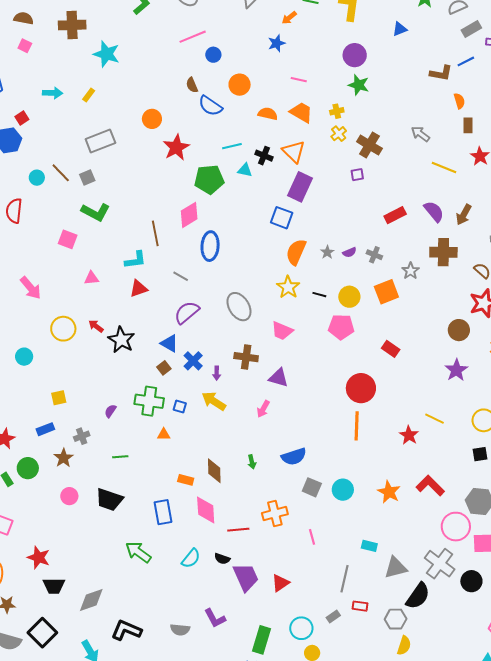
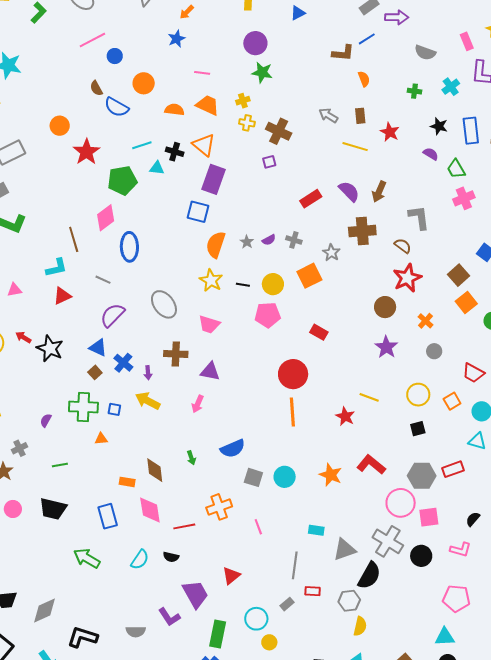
brown rectangle: (468, 125) -> (360, 116), moved
yellow cross: (339, 134) -> (247, 123), turned -35
purple trapezoid: (246, 577) -> (195, 594), moved

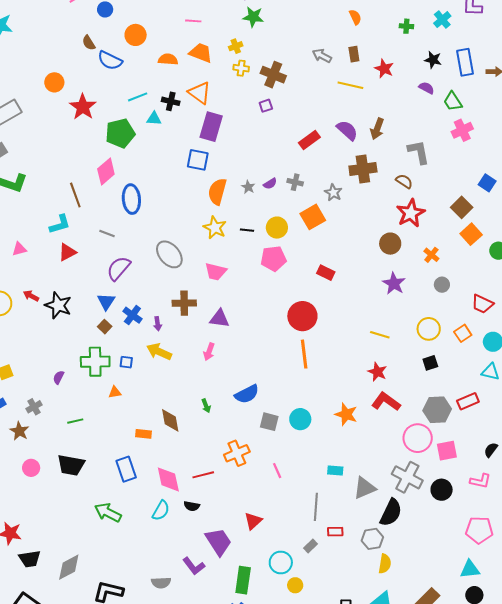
blue triangle: (98, 348) -> (106, 302), turned 42
red star: (345, 416) -> (377, 372), moved
pink diamond: (150, 510) -> (168, 479), moved

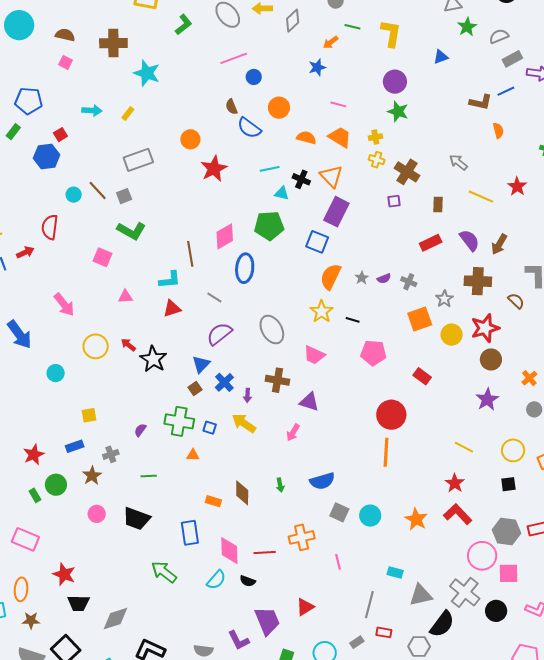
brown rectangle: (354, 54) -> (438, 205), moved
green pentagon: (120, 133) -> (269, 226), moved
red star: (411, 213) -> (485, 328), moved
yellow circle: (277, 228) -> (452, 335), moved

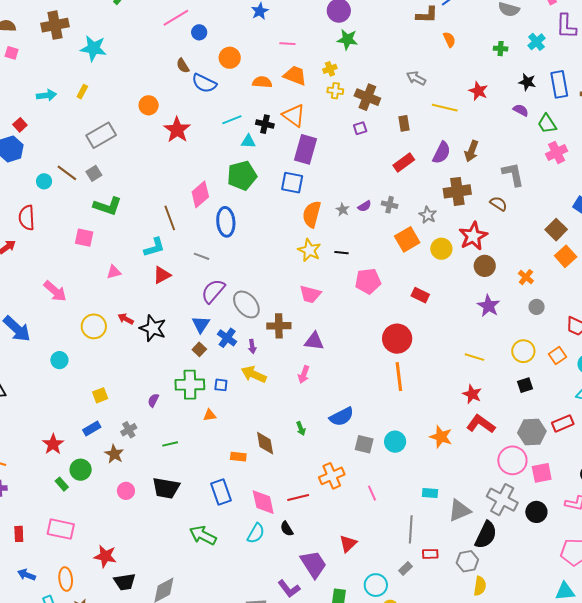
purple semicircle: (470, 240) -> (442, 153), turned 75
gray ellipse: (272, 330) -> (246, 304), moved
black semicircle: (248, 581) -> (287, 529), turned 49

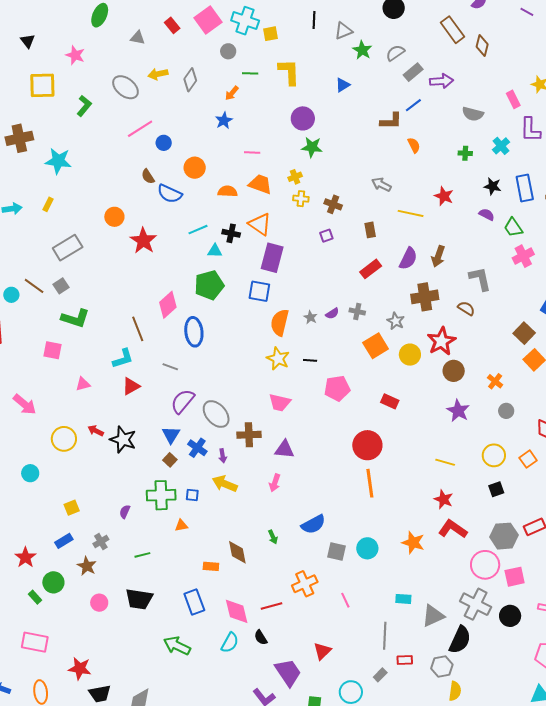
brown cross: (367, 97) -> (333, 204), size x0.7

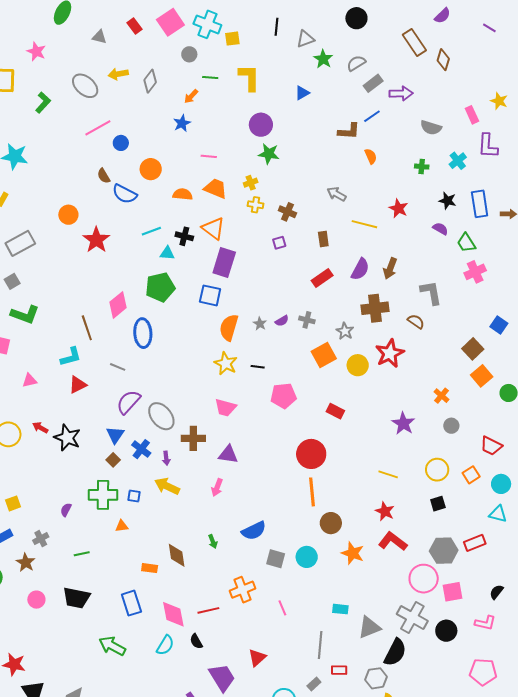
brown circle: (454, 371) -> (331, 523), moved

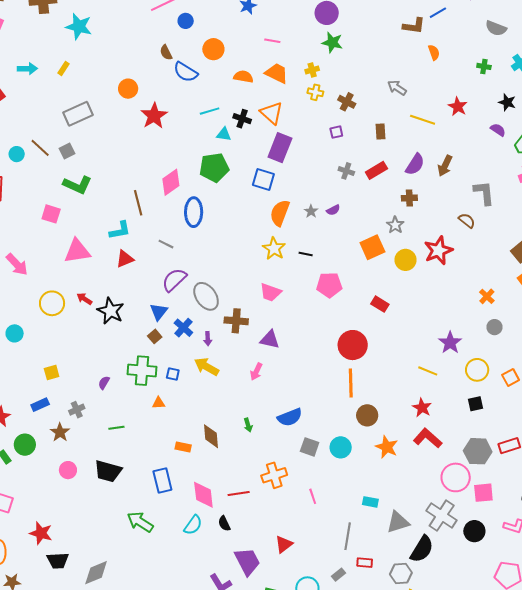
brown cross: (375, 308) -> (409, 198), moved, size x0.6
gray cross: (307, 320) -> (346, 171), moved
pink triangle: (30, 380) -> (77, 251), size x1.8
purple star: (403, 423) -> (450, 343), moved

